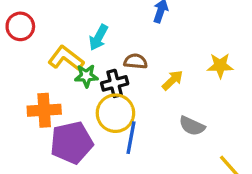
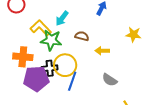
yellow star: (220, 66) -> (133, 35), moved
green star: (86, 76) -> (51, 40), size x1.5
yellow arrow: (172, 80) -> (102, 51), turned -144
black cross: (115, 83) -> (50, 68), moved

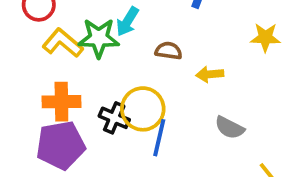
yellow L-shape: (41, 28) -> (63, 43), moved
green star: (51, 40) -> (99, 38), moved
black cross: (50, 68) -> (114, 118), turned 35
purple pentagon: (36, 79) -> (61, 145), moved

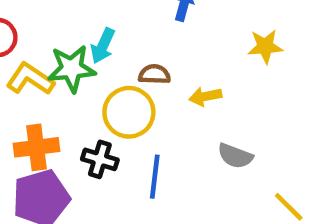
yellow circle: (143, 109) -> (129, 112), moved

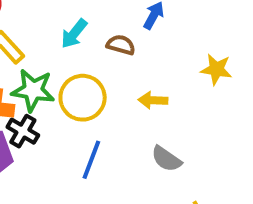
green star: (72, 69) -> (33, 90), moved
brown semicircle: (154, 74) -> (121, 45), moved
black cross: (100, 159) -> (23, 131), moved

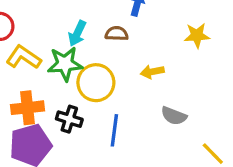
green star: (33, 90) -> (65, 64), moved
black cross: (23, 131) -> (69, 119), moved

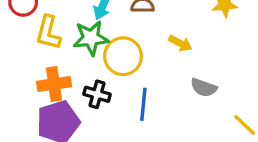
yellow L-shape: (24, 57) -> (48, 33), turned -108
yellow arrow: (152, 72) -> (180, 43), turned -140

